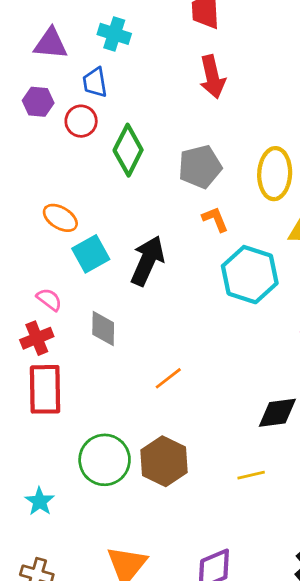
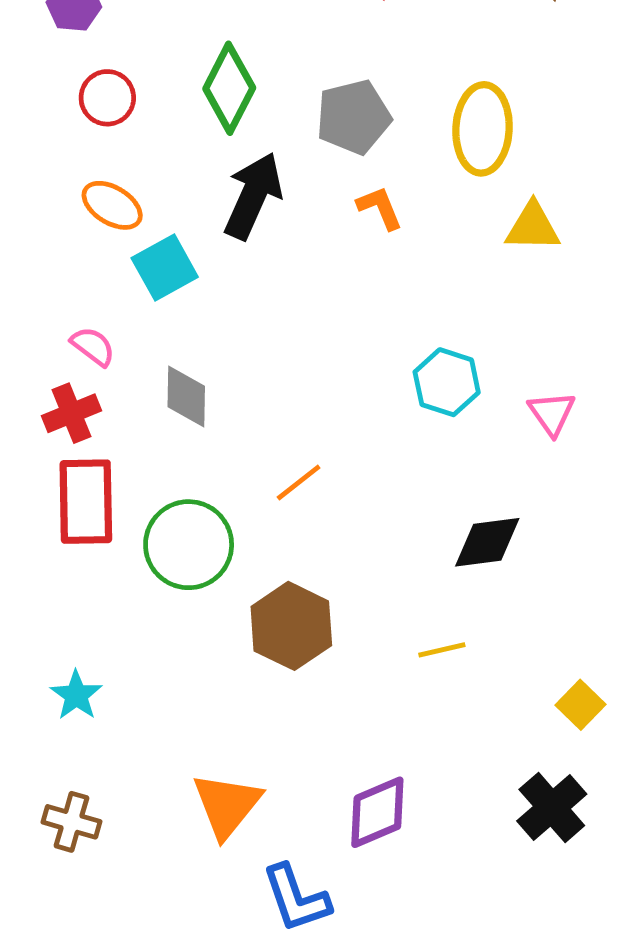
red circle: (81, 121) -> (107, 98), moved
black arrow: (147, 261) -> (253, 196), moved
cyan hexagon: (250, 275) -> (447, 382), moved, size x0.7
green circle: (105, 460) -> (189, 545), moved

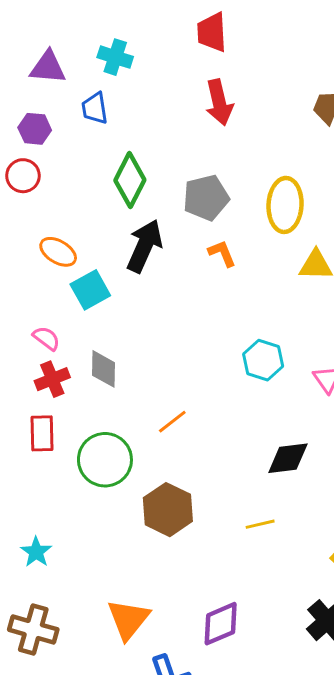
red circle: (107, 98) -> (23, 176), moved
red cross: (71, 413) -> (52, 379), moved
red rectangle: (86, 502) -> (42, 433), size x0.7
brown cross: (71, 822) -> (33, 630), size x1.4

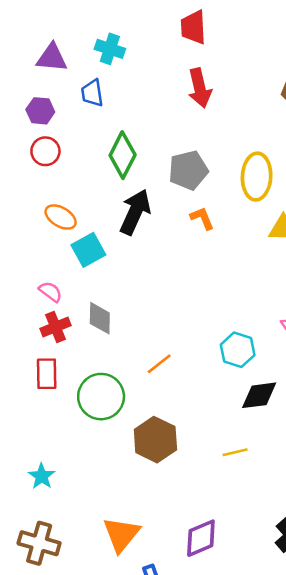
red circle: (23, 176) -> (45, 151), moved
cyan hexagon: (263, 360) -> (238, 350), moved

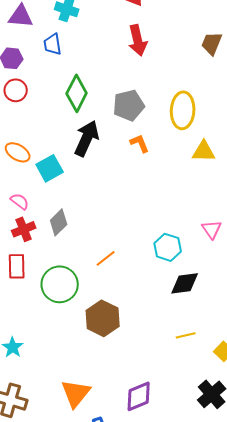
orange ellipse: (61, 217) -> (18, 152), moved
gray diamond: (100, 318) -> (59, 222), turned 44
yellow line: (235, 452) -> (186, 335), moved

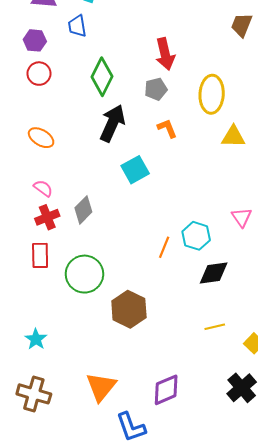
red arrow: (138, 40) -> (165, 54), moved
gray pentagon: (129, 105) -> (156, 89), size x0.7
cyan square: (50, 168) -> (135, 170), moved
orange line: (106, 258) -> (164, 247), moved, turned -30

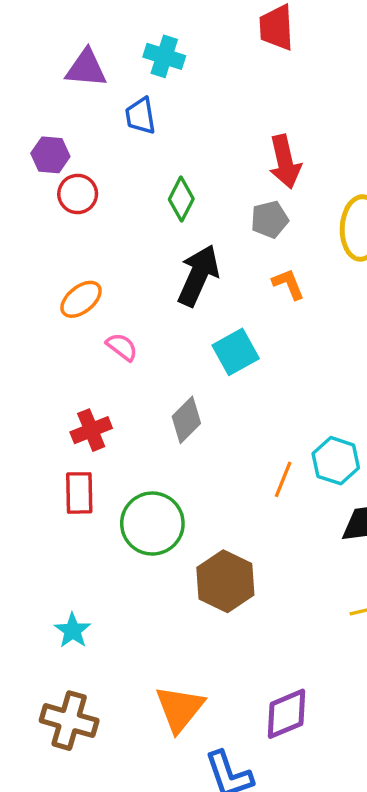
purple hexagon: (35, 40) -> (50, 155), moved
green diamond: (102, 77) -> (181, 199), size x0.7
orange ellipse: (41, 138) -> (81, 299), turned -70
pink semicircle: (43, 188) -> (122, 347), moved
gray diamond: (83, 210) -> (186, 420), moved

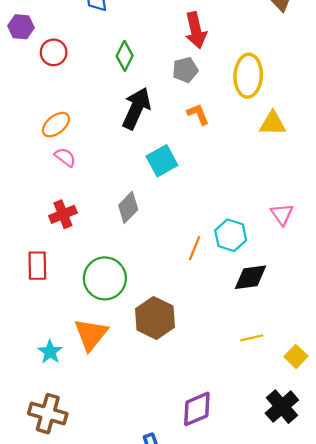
purple hexagon: (50, 155) -> (21, 27), moved
pink semicircle: (122, 347) -> (65, 157), moved
red rectangle: (79, 493) -> (37, 266), moved
orange triangle: (180, 709) -> (91, 334), moved

